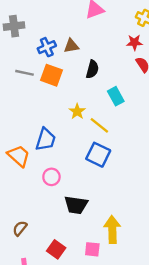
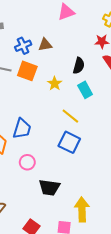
black semicircle: (92, 69) -> (79, 66), moved
yellow star: (77, 111) -> (55, 84), moved

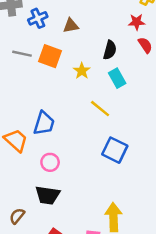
blue cross: (23, 46) -> (38, 18), moved
blue square: (69, 142) -> (115, 150), moved
black trapezoid: (49, 187) -> (48, 195), moved

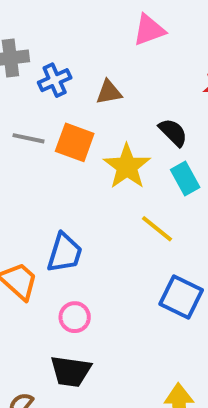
black semicircle: (110, 50) -> (173, 132), turned -60
yellow star: (82, 71) -> (127, 166), size x1.6

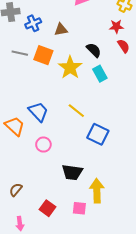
yellow line: (157, 229) -> (76, 111), moved
blue trapezoid: (65, 253) -> (38, 112), turned -60
black trapezoid: (71, 371) -> (72, 172), moved

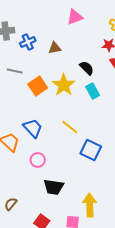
orange square: (43, 55) -> (38, 86), moved, turned 36
black trapezoid: (72, 172) -> (54, 187), moved

